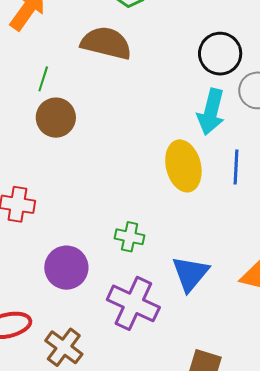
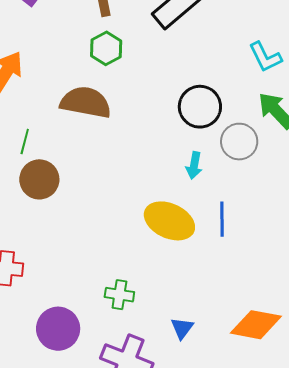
cyan arrow: (211, 112) -> (194, 165), size x0.6
yellow ellipse: (183, 166) -> (169, 221), turned -48
blue triangle: (190, 274) -> (182, 328), size x0.6

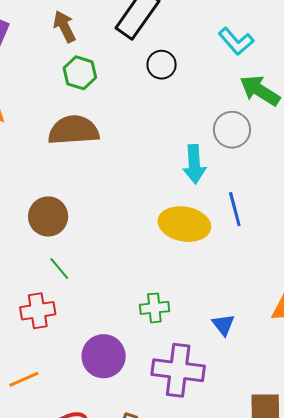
black circle: (200, 107) -> (162, 65), moved, size x0.7
green line: (25, 141) -> (59, 268), moved, turned -40
cyan arrow: (194, 165) -> (194, 164), size x1.4

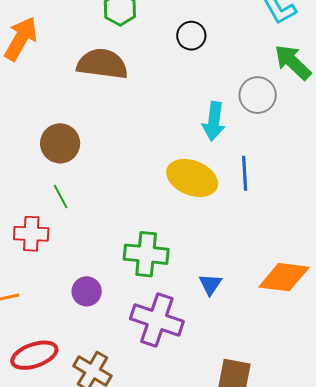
black circle: (162, 65) -> (191, 36), moved
green cross: (154, 308) -> (146, 254), size x1.5
purple circle: (104, 356) -> (87, 291), size x0.7

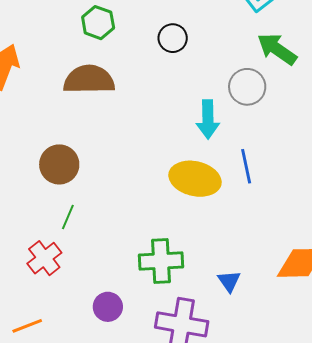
green line: (61, 197) -> (68, 217), turned 60
red cross: (31, 234) -> (44, 258), turned -32

